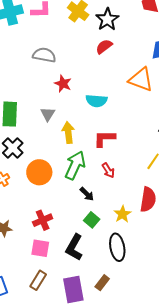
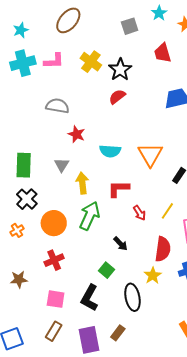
orange triangle: (141, 80) -> (150, 155), moved, turned 40
red arrow: (108, 170) -> (139, 213), moved
black arrow: (87, 194) -> (121, 244), moved
yellow star: (122, 214) -> (153, 276), moved
red cross: (43, 220) -> (54, 260), moved

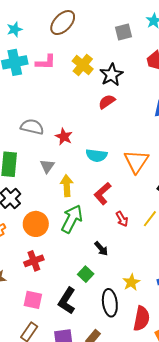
gray semicircle: (57, 106) -> (32, 127), moved
red L-shape: (119, 189) -> (103, 194), turned -45
red semicircle: (163, 249) -> (141, 319), moved

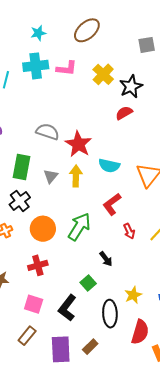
red star: (64, 137) -> (78, 144), size x1.5
gray triangle: (47, 166) -> (51, 176), moved
yellow arrow: (67, 186) -> (76, 176), moved

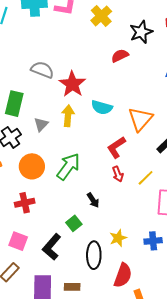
black star: (131, 87) -> (141, 32), moved
gray triangle: (51, 176) -> (41, 124), moved
red L-shape: (112, 204) -> (116, 147), moved
brown rectangle: (90, 347) -> (72, 287), turned 42

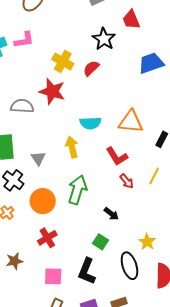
yellow cross: (101, 16) -> (63, 61), moved
red star: (72, 84) -> (52, 91), moved
yellow arrow: (68, 116) -> (72, 147), moved
orange triangle: (140, 119) -> (131, 122), turned -48
red L-shape: (116, 147) -> (117, 156), turned -70

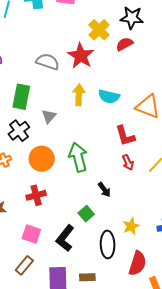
black star: (104, 39) -> (132, 18), moved, turned 30
yellow arrow: (72, 147) -> (79, 95), moved
green arrow: (77, 190) -> (78, 157), turned -48

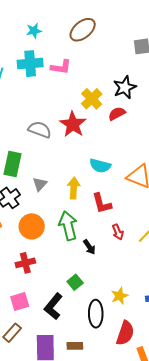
black star: (132, 18) -> (125, 87), turned -30
yellow arrow: (79, 95) -> (74, 188), moved
red L-shape: (125, 136) -> (102, 203), moved
black arrow: (104, 190) -> (89, 247), moved
pink square: (31, 234) -> (20, 301), turned -36

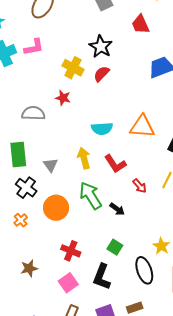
red star: (73, 124) -> (63, 98), size x0.6
red cross: (25, 263) -> (71, 251), moved, turned -36

